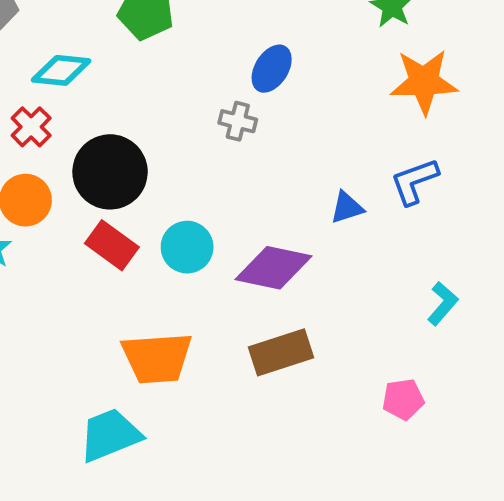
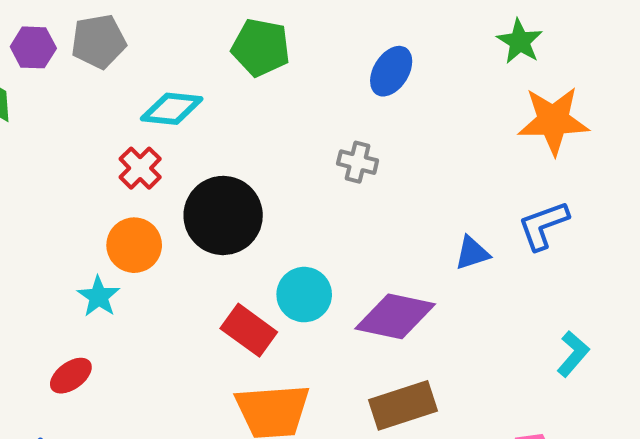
blue ellipse: (272, 69) -> (391, 71), moved
red rectangle: (112, 245) -> (249, 330), moved

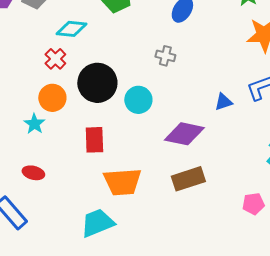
cyan circle: (304, 295) -> (138, 100), moved
red rectangle: (249, 330) -> (94, 140), moved, turned 52
red ellipse: (71, 376) -> (33, 173), moved, turned 50

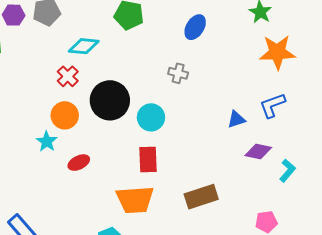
purple diamond: (184, 134) -> (258, 152), moved, size x0.7
red rectangle: (94, 140) -> (148, 160), moved
red ellipse: (33, 173) -> (79, 163), moved, turned -40

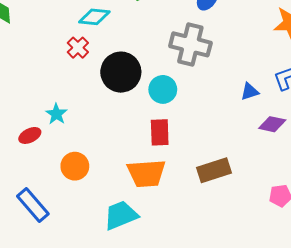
gray cross: (178, 73) -> (190, 44), size x2.0
orange circle: (65, 115) -> (75, 166), moved
red ellipse: (79, 163) -> (30, 135), moved

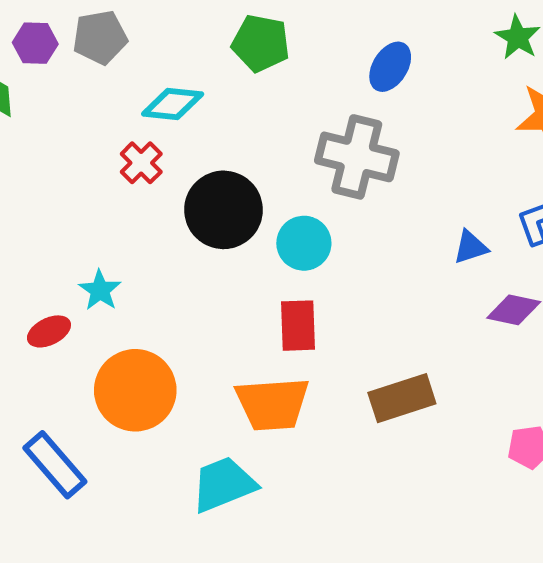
orange circle: (75, 166) -> (135, 390), size x1.5

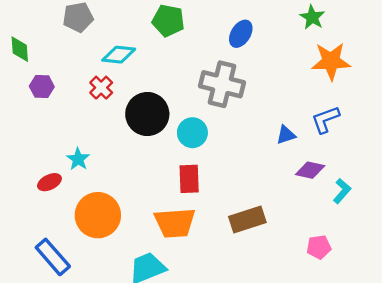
purple hexagon: (35, 43) -> (42, 87), moved

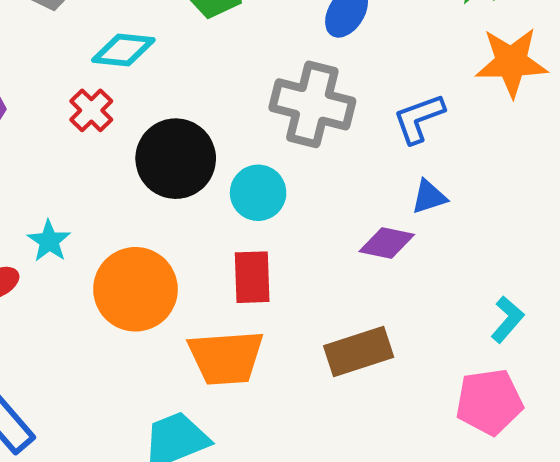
blue L-shape: (325, 120) -> (419, 118), moved
purple diamond: (310, 170) -> (387, 243), moved
cyan L-shape: (342, 191) -> (507, 319), moved
orange circle: (98, 215) -> (135, 289), moved
pink pentagon: (319, 247) -> (489, 402), size x1.5

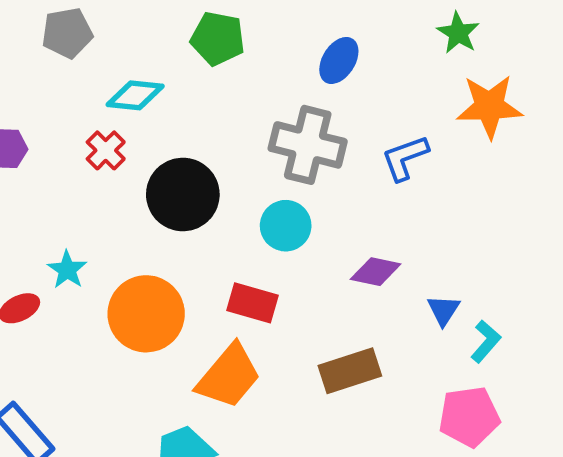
cyan circle: (258, 193) -> (286, 226), moved
blue triangle: (429, 197) -> (444, 310), moved, turned -39
red rectangle: (252, 277) -> (253, 303), turned -72
orange trapezoid: (226, 358) -> (229, 376), turned -46

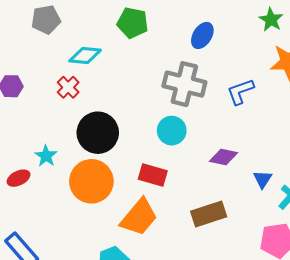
black circle: (183, 194) -> (98, 133), moved

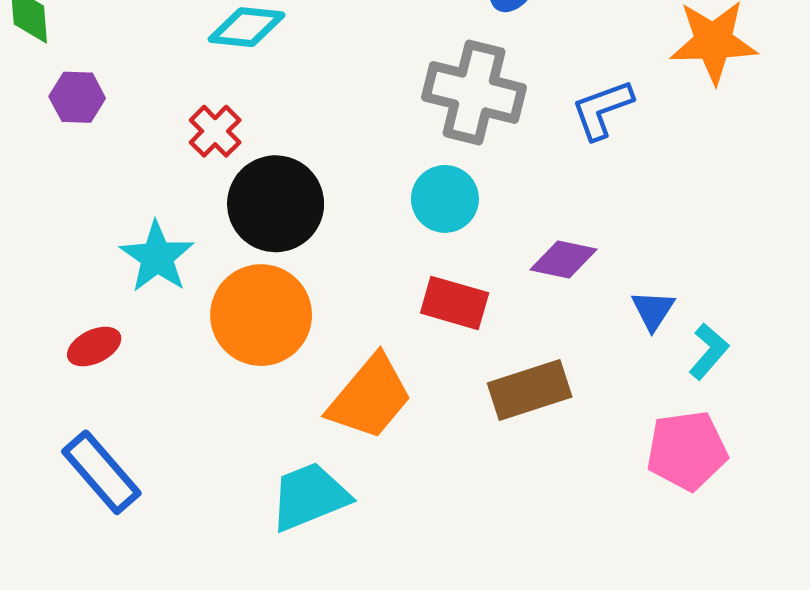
red cross: (68, 87) -> (215, 131), moved
cyan star: (46, 156) -> (157, 257), size x1.4
red rectangle: (153, 175) -> (455, 303), moved
red ellipse: (19, 178) -> (94, 347), moved

